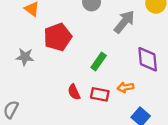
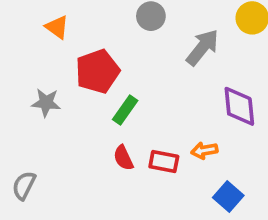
green rectangle: (99, 62) -> (125, 110), moved

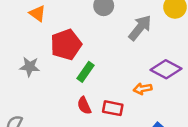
purple diamond: (239, 106) -> (166, 69), turned -56
orange arrow: (204, 150) -> (143, 89), moved

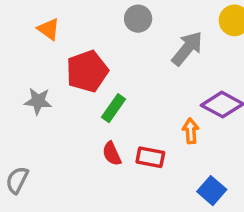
orange arrow: (143, 89) -> (191, 131), turned 96

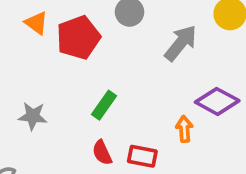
red pentagon: (87, 71) -> (78, 38), moved
gray star: (38, 101) -> (33, 116), moved

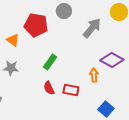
orange triangle: (36, 23) -> (13, 40), moved
red pentagon: (78, 38) -> (36, 25), turned 30

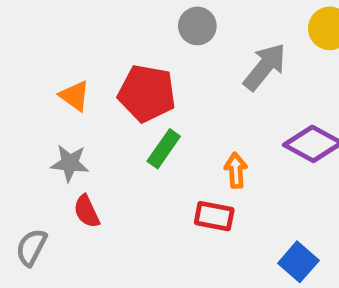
red pentagon: (36, 25) -> (147, 93), moved
orange arrow: (94, 75) -> (236, 170), moved
red semicircle: (49, 88) -> (87, 211), moved

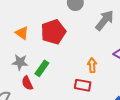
red pentagon: (147, 93) -> (53, 32), turned -30
green rectangle: (164, 149) -> (42, 68), moved

